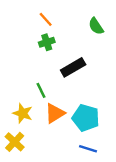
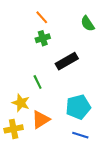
orange triangle: (55, 113) -> (41, 120), moved
cyan pentagon: (86, 118) -> (78, 107), turned -30
yellow cross: (15, 142) -> (14, 129), turned 36

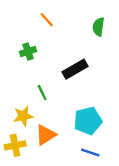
green semicircle: (88, 24) -> (98, 27), turned 42
green cross: (43, 38) -> (28, 51), moved
yellow star: (21, 103) -> (23, 116), turned -30

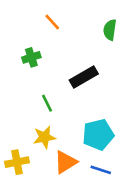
yellow star: (23, 116) -> (44, 137), moved
orange triangle: (46, 135) -> (65, 162), moved

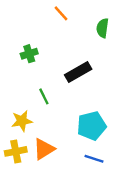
orange line: (52, 22) -> (61, 13), moved
yellow star: (44, 137) -> (22, 121), moved
orange triangle: (65, 162) -> (44, 149), moved

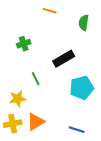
orange line: (61, 13) -> (50, 11), turned -32
cyan pentagon: (92, 126) -> (82, 88), moved

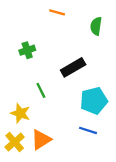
yellow star: (18, 99) -> (20, 113), turned 30
yellow cross: (13, 124) -> (15, 142), turned -30
blue line: (77, 130) -> (88, 130), moved

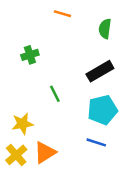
black rectangle: (73, 67) -> (100, 71), moved
green line: (41, 90) -> (55, 94), moved
yellow star: (20, 113) -> (22, 124), turned -30

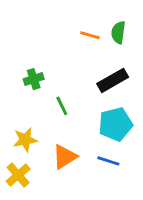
orange line: (62, 14) -> (90, 35), moved
green cross: (30, 55) -> (34, 79), moved
orange triangle: (45, 152) -> (65, 157), moved

